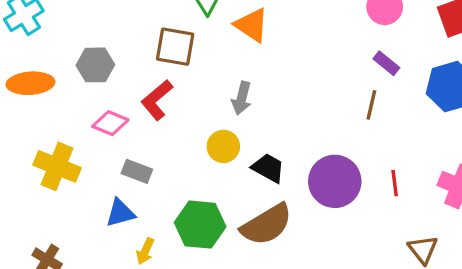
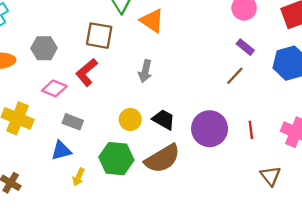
brown line: (371, 105) -> (235, 76), turned 30
yellow circle: (223, 146) -> (130, 119), moved

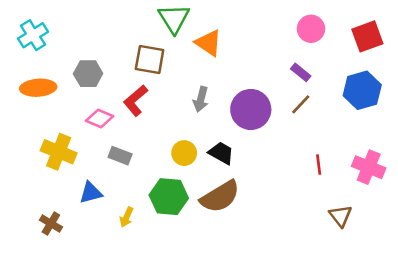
purple rectangle: (245, 47) -> (301, 72), moved
purple circle: (210, 129) -> (251, 109), moved
blue triangle: (61, 151) -> (91, 193), moved

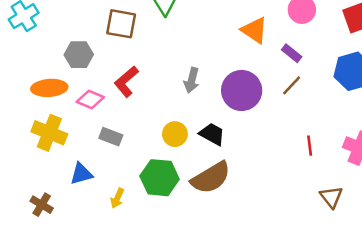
orange triangle: (209, 43) -> (254, 30), moved
brown square: (150, 60) -> (121, 24), moved
orange ellipse: (38, 88) -> (49, 88), moved

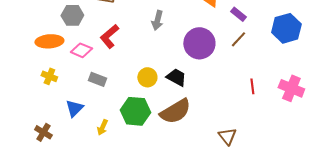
gray arrow: (192, 80) -> (157, 20), moved
yellow cross: (49, 133) -> (49, 76), size x0.6
blue triangle: (81, 174) -> (74, 108), turned -30
brown triangle: (331, 197) -> (227, 136), moved

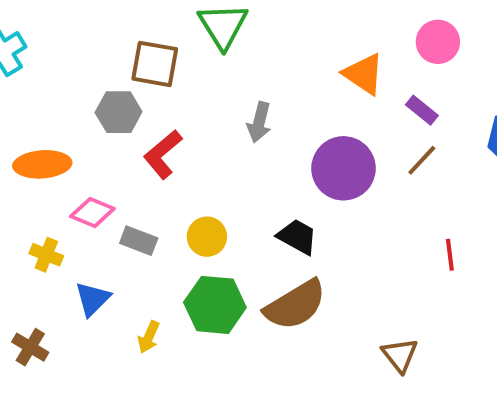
gray hexagon: (72, 15) -> (119, 112), moved
pink diamond: (81, 50) -> (92, 213), moved
yellow cross: (49, 76) -> (46, 255), moved
yellow circle: (147, 77) -> (207, 237), moved

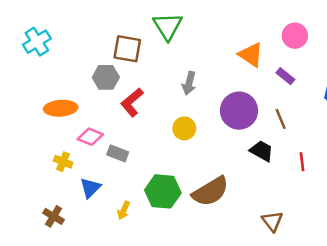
brown line: (422, 160) -> (281, 119), moved, turned -66
yellow circle: (207, 237) -> (184, 128), moved
black trapezoid: (297, 237) -> (262, 151), moved

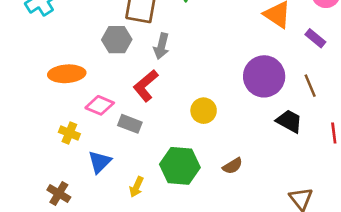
gray arrow: (189, 83) -> (161, 46), moved
red L-shape: (132, 102) -> (146, 86), moved
yellow circle: (184, 128) -> (204, 111), moved
brown semicircle: (210, 191) -> (233, 166), size x0.5

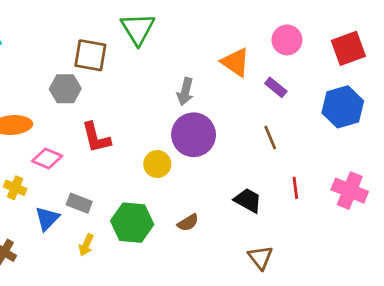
gray arrow: (161, 46) -> (185, 92), moved
purple circle: (264, 76) -> (194, 135), moved
red L-shape: (146, 86) -> (96, 138), turned -64
black trapezoid: (289, 121) -> (248, 200), moved
gray rectangle: (130, 124) -> (79, 203), moved

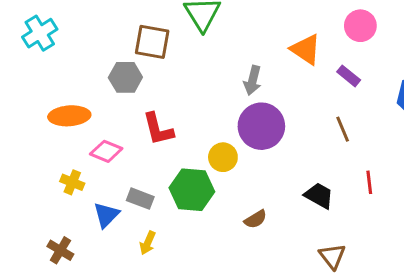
green hexagon: (132, 223) -> (192, 190), moved

